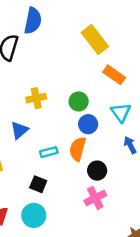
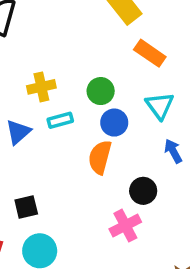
cyan rectangle: (49, 152) -> (60, 120), moved
black circle: (97, 171) -> (143, 191), moved
black square: (38, 184) -> (26, 207), moved, turned -35

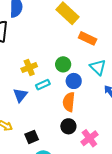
black circle: (143, 191) -> (68, 126), moved

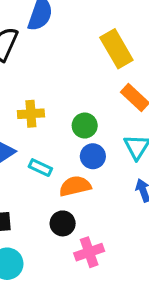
cyan rectangle: (43, 85) -> (40, 168), moved, turned 32
orange semicircle: (69, 102) -> (75, 186), turned 54

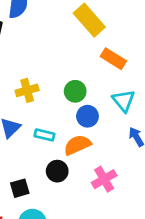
black circle: (63, 223) -> (57, 171), moved
pink cross: (89, 252) -> (104, 179), moved

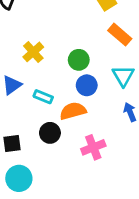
yellow cross: (27, 90) -> (33, 52), turned -35

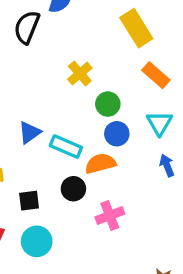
yellow cross: (33, 52) -> (80, 74), moved
cyan rectangle: (43, 97) -> (66, 146), size x1.4
pink cross: (93, 147) -> (110, 216), moved

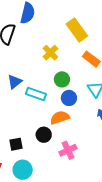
yellow cross: (80, 74) -> (50, 53), moved
blue triangle: (30, 132) -> (15, 82), moved
cyan rectangle: (66, 146) -> (36, 94), moved

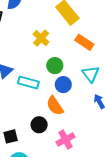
orange semicircle: (60, 118) -> (55, 106), turned -102

